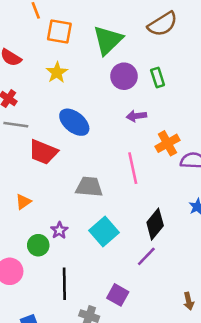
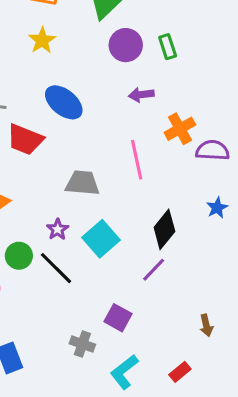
purple star: (59, 230) -> (58, 229), moved
black line: (64, 284) -> (56, 268), moved, turned -44

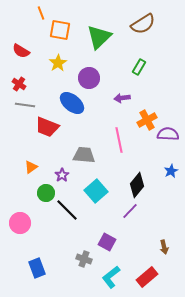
purple circle: (126, 45) -> (89, 78), moved
green rectangle: (168, 47) -> (139, 67), turned 49
purple star: (58, 229) -> (62, 175), moved
green circle: (19, 256) -> (46, 193), moved
red rectangle: (180, 372) -> (147, 277), size x1.5

